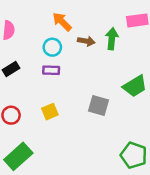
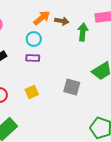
orange arrow: (62, 22) -> (42, 18), turned 96
brown arrow: (86, 41) -> (62, 21), moved

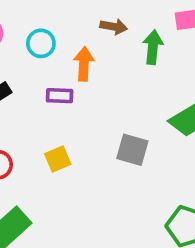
orange arrow: (42, 18) -> (84, 64), moved, turned -48
cyan circle: (34, 39) -> (41, 43), moved

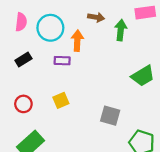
cyan circle: (41, 43) -> (50, 28), size x1.5
gray square: (132, 150) -> (110, 116), moved

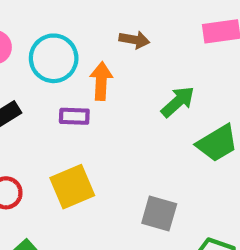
green arrow: (121, 30) -> (178, 102), moved, turned 42
yellow square: (61, 100) -> (72, 187), size x1.5

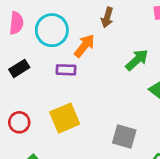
brown arrow: (134, 40) -> (107, 17), turned 96
orange arrow: (101, 81) -> (84, 46), turned 35

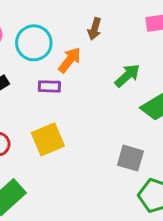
gray square: (124, 137) -> (130, 158), moved

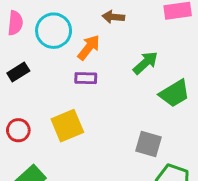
brown arrow: (95, 29) -> (113, 17), turned 80
purple rectangle: (49, 86) -> (86, 78), moved

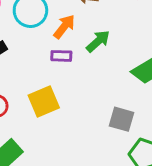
green arrow: (145, 63) -> (98, 41), moved

